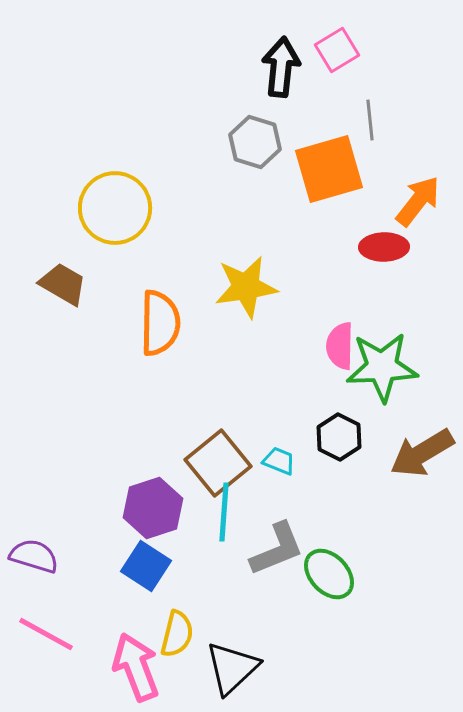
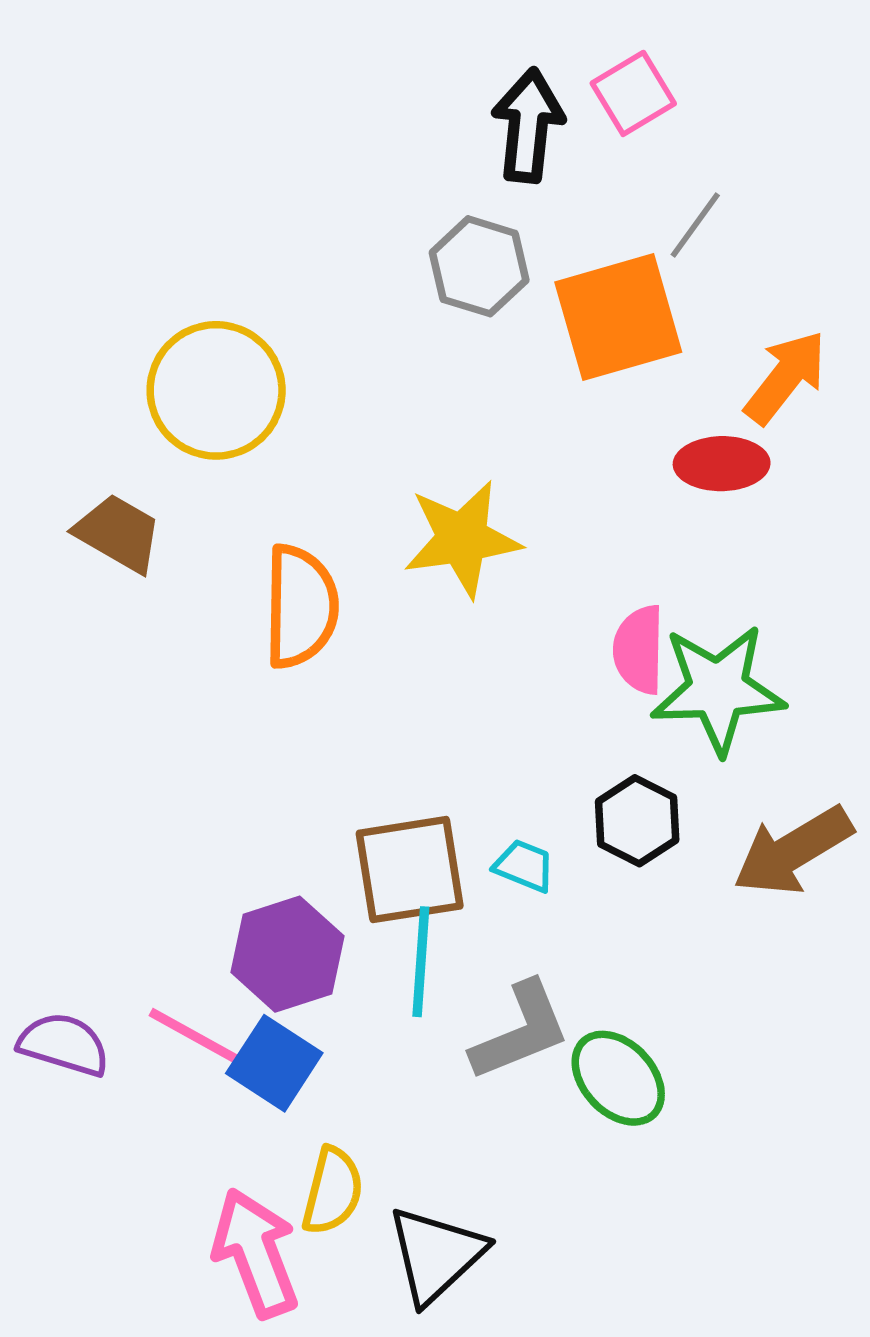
gray line: (370, 120) -> (695, 225), turned 42
brown square: (218, 463) -> (410, 870), turned 30
pink line: (46, 634) -> (199, 1039), moved

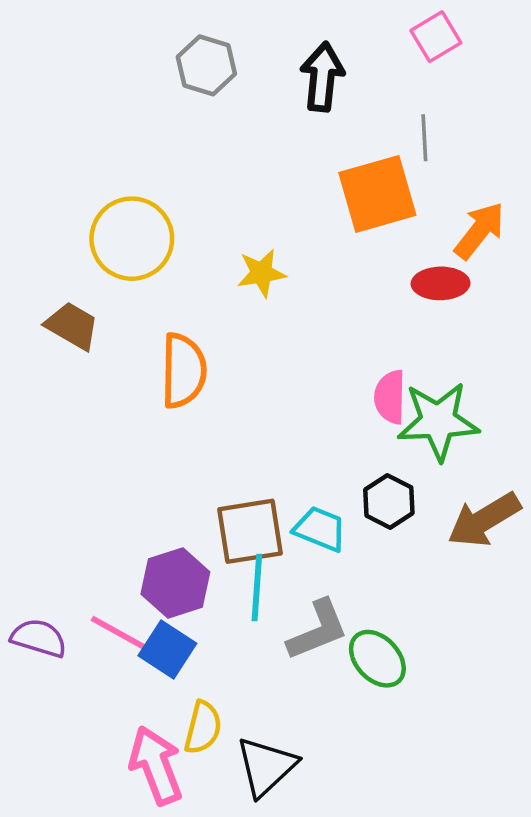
pink square: (633, 93) -> (436, 37), moved
gray line: (695, 225) -> (424, 138), turned -39
gray hexagon: (479, 266) -> (206, 65), moved
yellow star: (462, 539) -> (261, 273), moved, size x0.7
cyan trapezoid: (524, 866) -> (320, 529), size x1.4

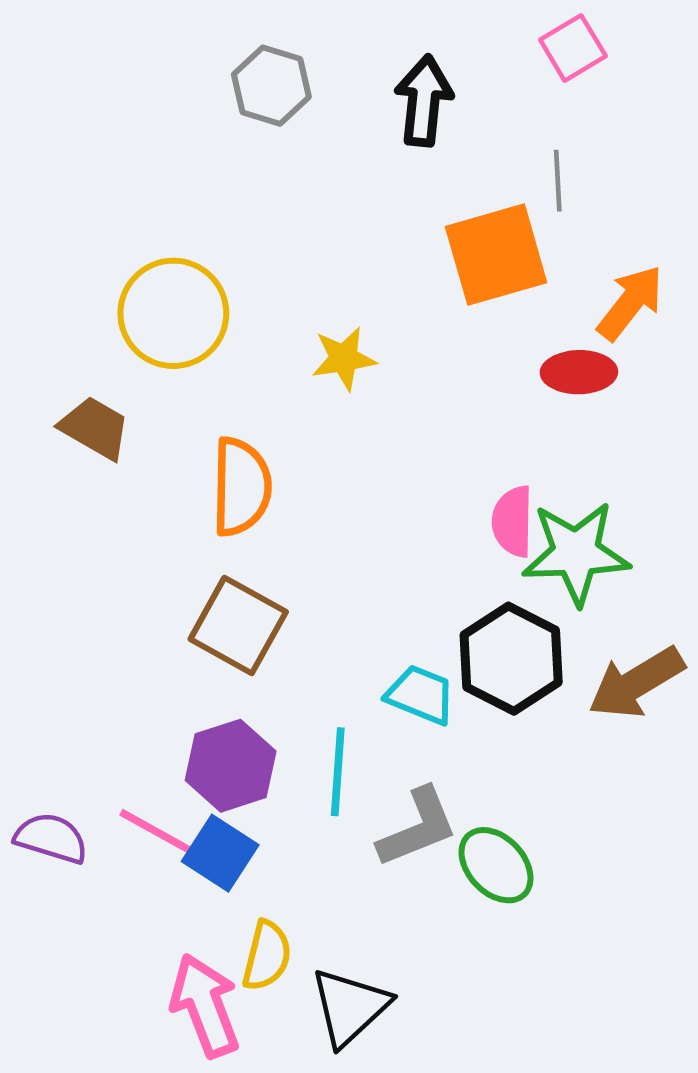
black hexagon: (389, 501) -> (511, 659), size x1.5
brown square: (250, 531) -> (238, 625), moved, turned 38

